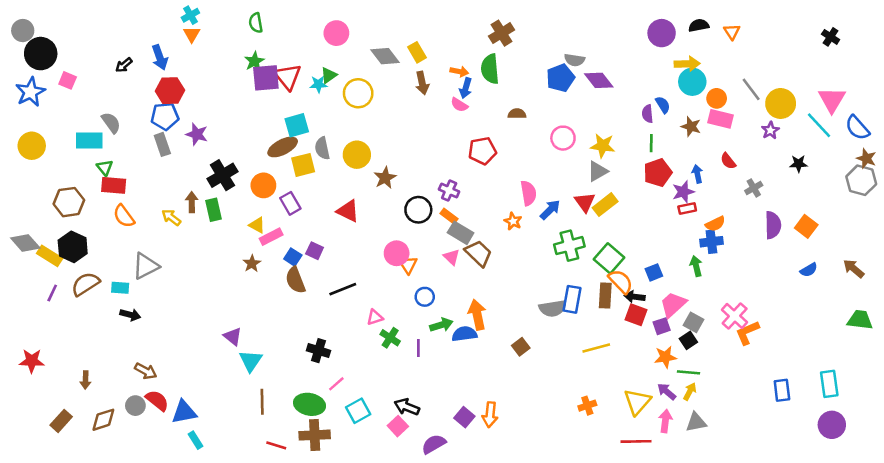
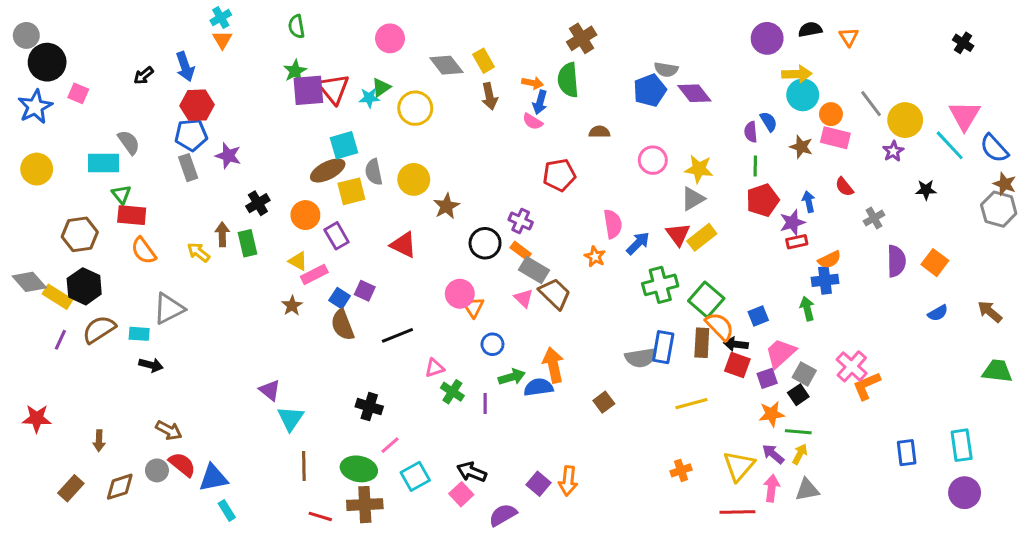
black cross: (222, 175) -> (258, 203), size x0.7

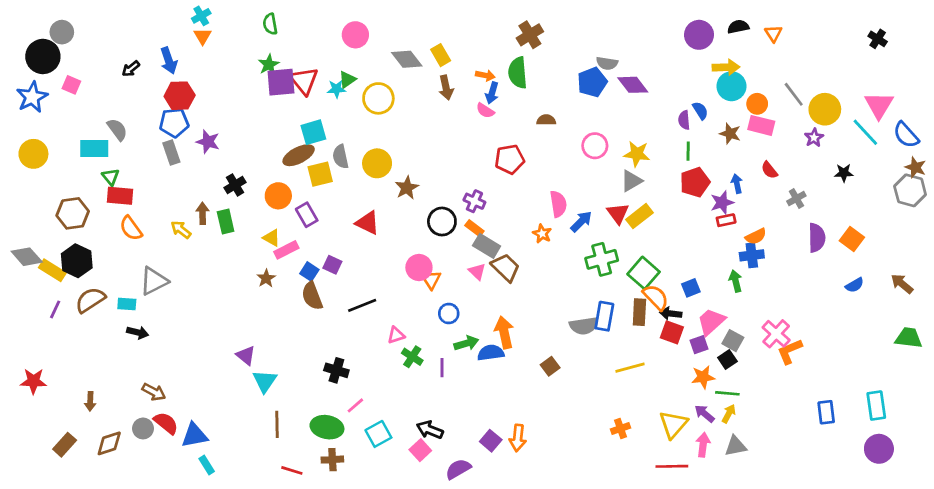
gray circle: (26, 35) -> (62, 32), moved
brown cross: (365, 505) -> (332, 460), size x0.7

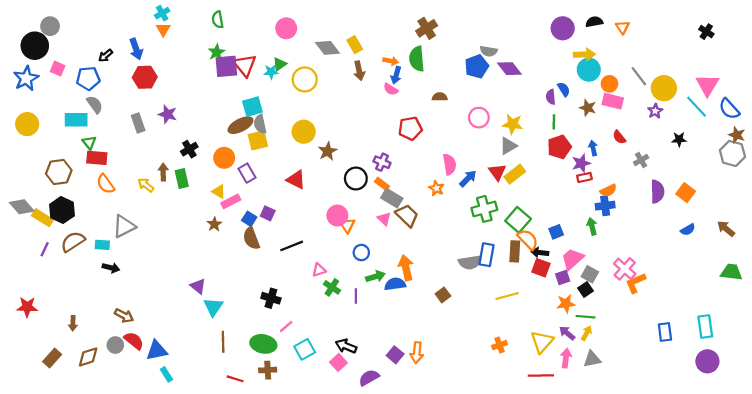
blue pentagon: (174, 123) -> (88, 78), moved
gray semicircle: (341, 157) -> (260, 124), moved

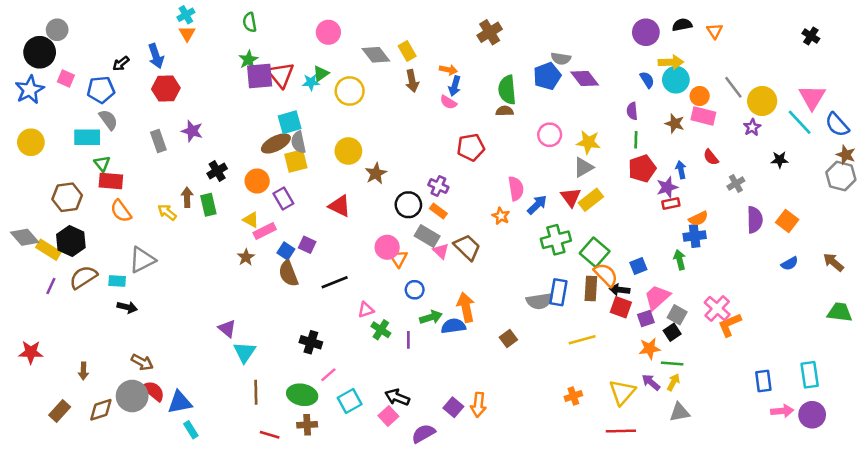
green semicircle: (417, 59) -> (507, 90), moved
blue semicircle: (564, 89) -> (647, 80), moved
gray rectangle: (392, 198) -> (427, 236), moved
gray circle: (115, 345) -> (132, 396), size x1.6
pink arrow: (566, 358) -> (782, 411), moved, turned 78

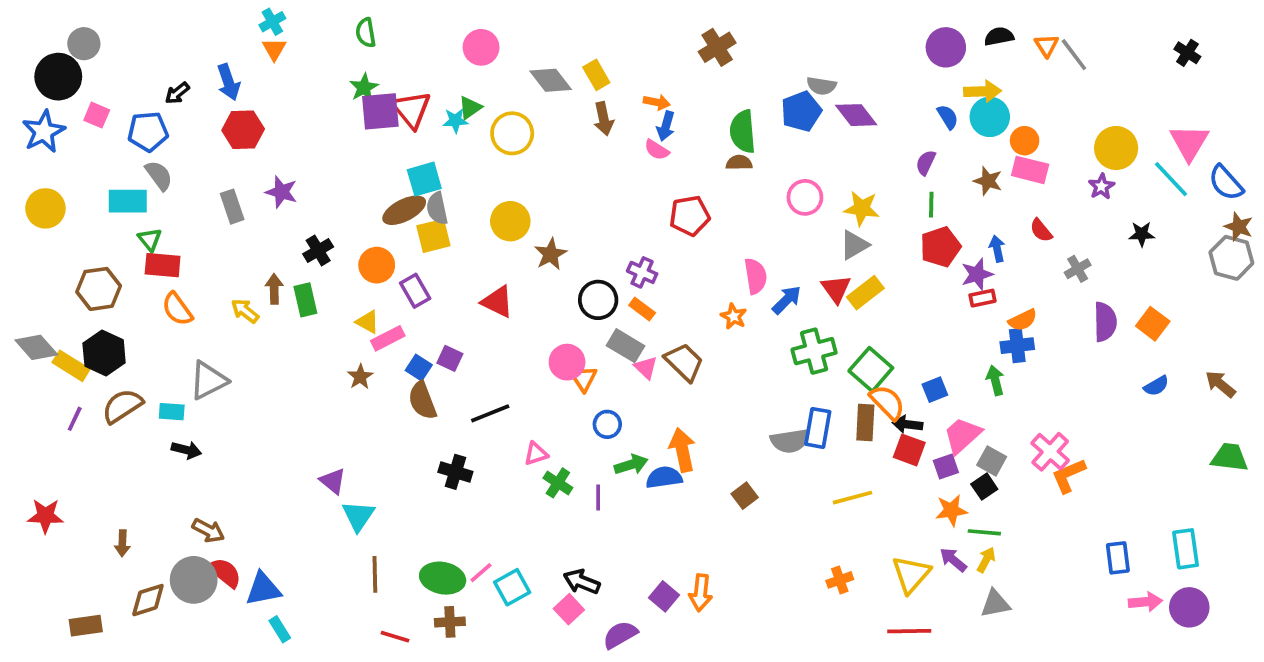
gray line: (733, 87) -> (1074, 55), moved
purple semicircle: (632, 111) -> (926, 163), turned 30
black cross: (311, 342) -> (455, 472), moved
pink line: (328, 375) -> (481, 573), moved
brown rectangle: (60, 411) -> (86, 626), moved, turned 40

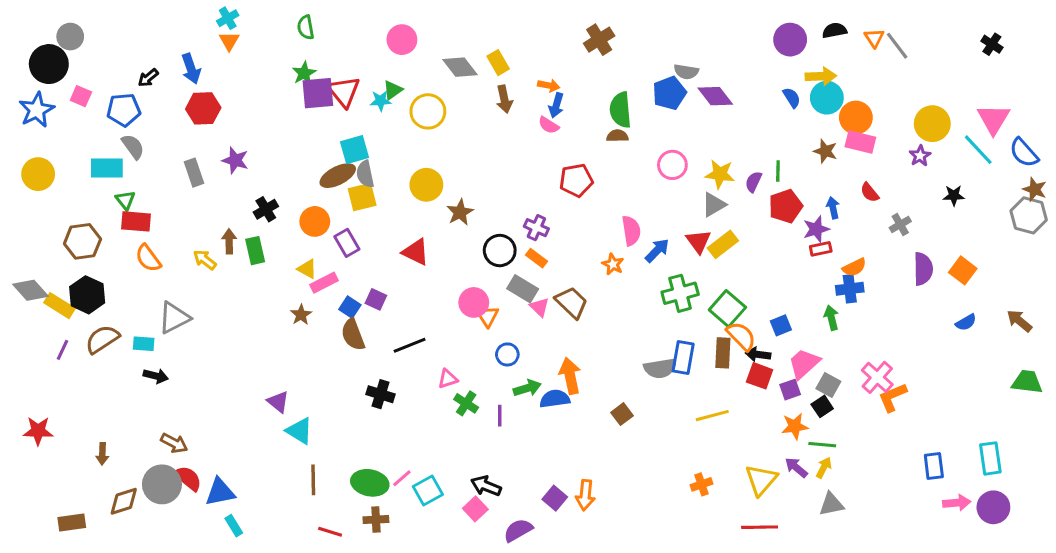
orange circle: (1025, 141) -> (856, 118), size x1.4
purple semicircle: (926, 163) -> (753, 182), moved
cyan triangle: (358, 516) -> (299, 431), turned -32

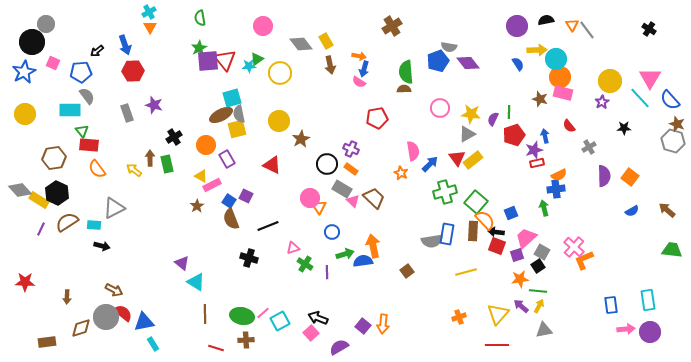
cyan circle: (827, 98) -> (556, 59), moved

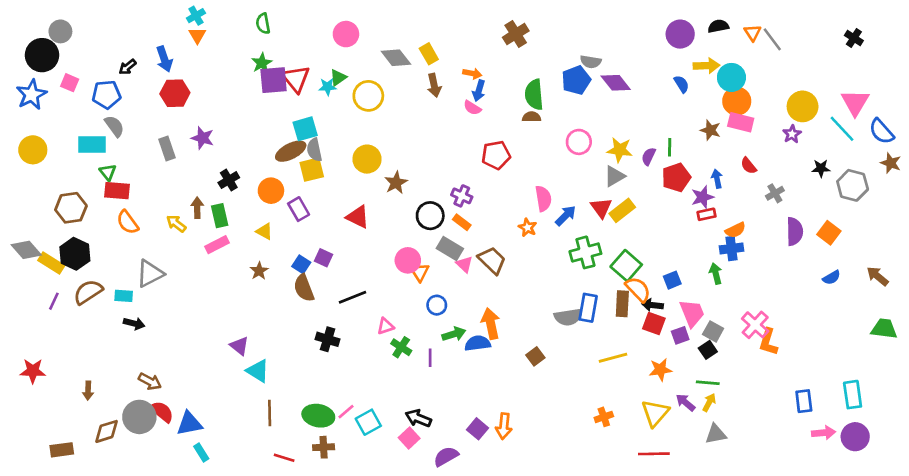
gray hexagon: (673, 141) -> (853, 185), moved
pink rectangle: (212, 185) -> (217, 245), moved
pink trapezoid: (526, 238) -> (692, 313), turned 110
orange L-shape: (584, 260) -> (768, 342), turned -50
orange star: (520, 279) -> (660, 370), moved

